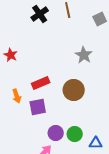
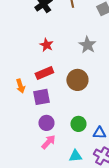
red star: (11, 55) -> (46, 45), moved
purple circle: (56, 133) -> (46, 123), moved

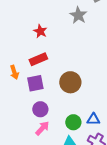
gray star: (87, 45) -> (78, 15), moved
brown circle: (77, 80) -> (70, 82), moved
green circle: (78, 124) -> (73, 122), moved

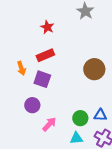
brown circle: (70, 82) -> (94, 69), moved
purple square: (35, 83) -> (42, 79), turned 30
purple circle: (40, 109) -> (32, 105), moved

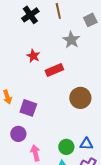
red rectangle: (45, 55) -> (54, 70), moved
pink arrow: (49, 124) -> (35, 153), turned -56

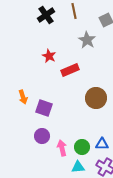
purple circle: (18, 134) -> (42, 136), moved
pink arrow: (35, 153) -> (62, 148), moved

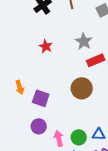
gray star: (87, 40) -> (84, 41), moved
red rectangle: (70, 70) -> (96, 60), moved
brown circle: (96, 98) -> (82, 88), moved

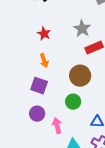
orange arrow: (20, 87) -> (44, 61), moved
green circle: (79, 137) -> (73, 102), moved

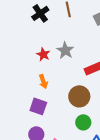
gray star: (82, 29) -> (65, 50), moved
green circle: (73, 102) -> (83, 122), moved

